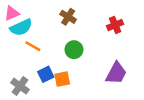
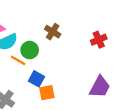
green circle: (74, 50) -> (30, 50), moved
blue square: (46, 74) -> (37, 79), moved, turned -35

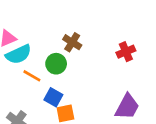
green circle: (30, 50) -> (56, 64), moved

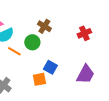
blue square: (53, 97) -> (50, 67), moved

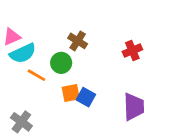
purple trapezoid: (85, 74) -> (134, 107), turned -30
orange square: (39, 79) -> (71, 93), moved

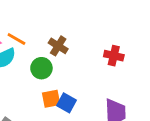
red cross: (132, 51) -> (114, 56), turned 36
orange line: (36, 75) -> (16, 39), moved

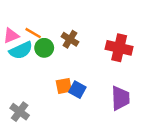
red cross: (114, 56) -> (119, 48), size x1.5
green circle: (41, 68) -> (44, 48), moved

